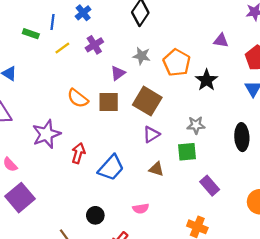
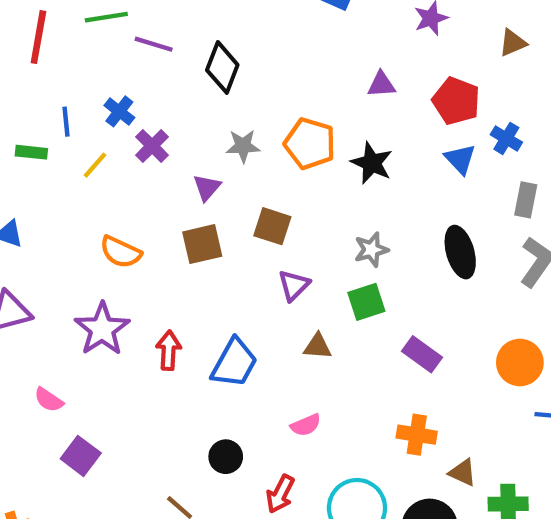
blue cross: (83, 13) -> (119, 111), moved
orange semicircle: (78, 98) -> (121, 252), moved
brown square: (147, 101) -> (272, 226), size x0.7
purple square: (20, 198) -> (81, 456), size x0.7

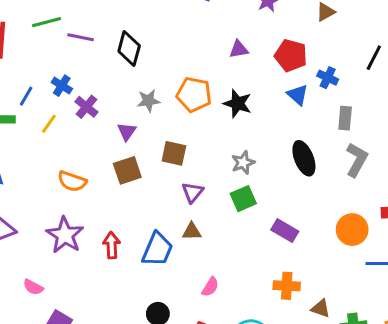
blue line: (66, 122) -> (26, 96), turned 42
brown triangle: (318, 346) -> (192, 231), moved
pink semicircle: (306, 425) -> (210, 287), turned -30

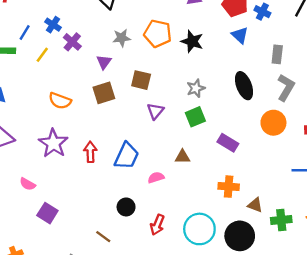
blue cross: (328, 78) -> (262, 12), moved
orange circle: (352, 230) -> (273, 123), moved
brown triangle: (192, 231) -> (182, 157), moved
pink semicircle: (210, 287) -> (156, 177), moved, turned -140

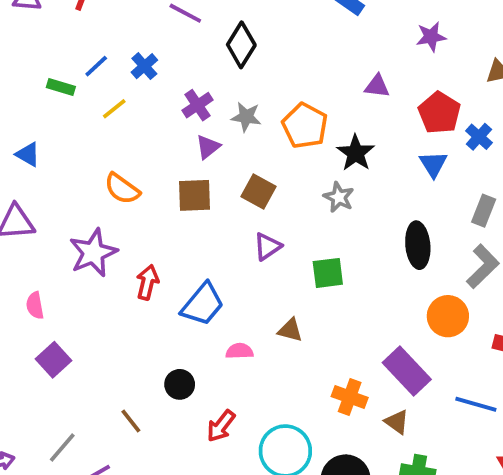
purple cross: (72, 42) -> (198, 105), moved
gray star: (196, 88) -> (339, 197), moved, turned 30
purple rectangle: (228, 143) -> (407, 371), moved, size x1.4
pink semicircle: (28, 184) -> (35, 305), turned 35
brown triangle: (255, 205) -> (397, 422), moved

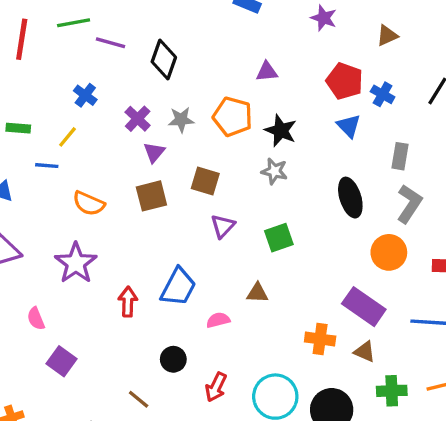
purple star: (431, 37) -> (324, 18), turned -30
blue line: (96, 66) -> (47, 166), moved, turned 60
purple triangle: (377, 86) -> (267, 72), moved
red arrow: (147, 282) -> (128, 302), moved

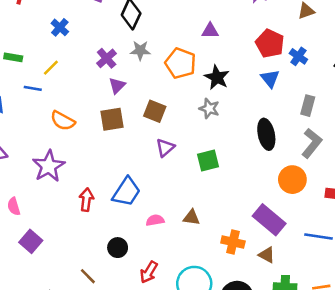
blue cross: (85, 95) -> (60, 27), moved
gray star: (181, 120) -> (140, 50), moved
brown triangle: (257, 293) -> (191, 218), moved

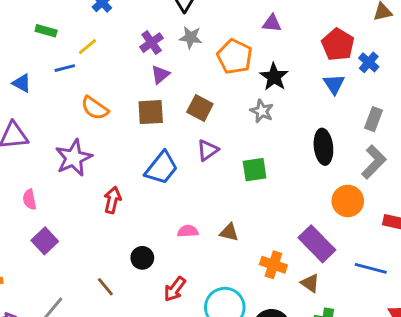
blue line: (33, 88) -> (65, 68), turned -30
blue trapezoid: (126, 192) -> (161, 168), moved

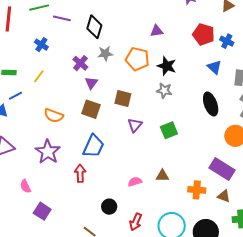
blue line: (65, 68) -> (15, 96), moved
blue triangle: (334, 84) -> (214, 67), moved
brown square: (151, 112) -> (91, 109), turned 36
blue trapezoid: (161, 168) -> (93, 146), moved

